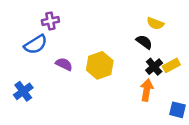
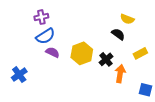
blue semicircle: (36, 44) -> (45, 36), moved
black cross: (154, 67) -> (106, 59), moved

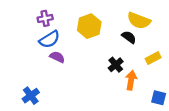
yellow semicircle: (127, 19) -> (139, 21), size x1.5
yellow hexagon: (82, 53) -> (89, 26), moved
blue cross: (19, 75) -> (31, 96), moved

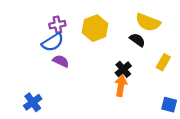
purple cross: (45, 18) -> (57, 25), moved
yellow rectangle: (153, 58) -> (163, 62), turned -32
orange arrow: (131, 80) -> (121, 86), moved

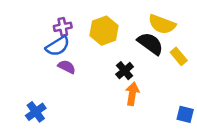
black semicircle: (137, 40) -> (150, 44), size x1.5
yellow rectangle: (163, 62) -> (179, 56), moved, turned -70
black cross: (123, 69) -> (125, 71), moved

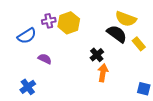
yellow hexagon: (104, 31) -> (69, 23), moved
blue semicircle: (58, 46) -> (27, 36), moved
purple semicircle: (67, 67) -> (45, 59), moved

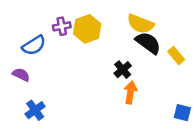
yellow semicircle: (126, 19) -> (141, 24), moved
purple semicircle: (45, 59) -> (21, 75), moved

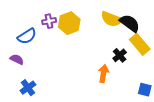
black semicircle: (148, 43) -> (130, 23), moved
yellow rectangle: (176, 56) -> (140, 44), size x1.5
black cross: (123, 70) -> (120, 55), moved

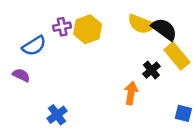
blue cross: (28, 88) -> (57, 115), moved

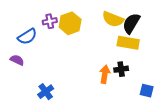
black semicircle: (164, 29) -> (131, 23), turned -95
yellow rectangle: (177, 56) -> (128, 43), moved, turned -40
black cross: (151, 70) -> (121, 69), moved, turned 32

